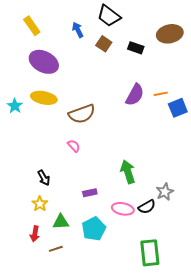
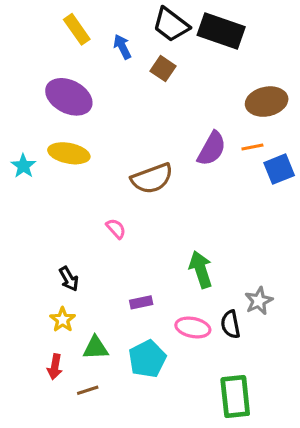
yellow rectangle: (32, 26) -> (77, 29), moved
brown ellipse: (170, 34) -> (267, 102), moved
black rectangle: (136, 48) -> (221, 31), moved, size x1.8
brown semicircle: (82, 114) -> (152, 178), moved
black semicircle: (147, 207) -> (230, 324), turned 108

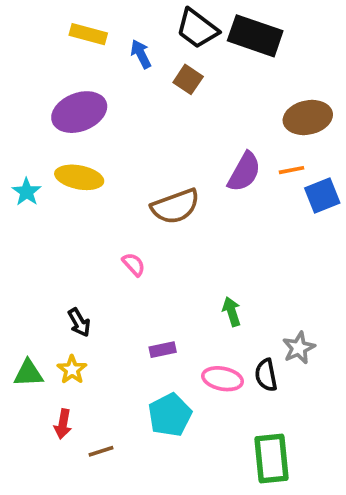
yellow rectangle: (77, 29) -> (88, 34), turned -40
purple ellipse: (69, 97) -> (79, 112), turned -48
green arrow: (201, 269) -> (232, 312), size x0.7
green triangle: (96, 348) -> (28, 373), moved

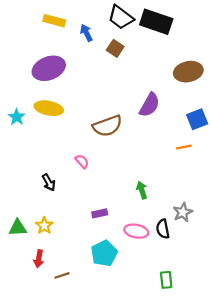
orange line: (291, 170) -> (184, 147), moved
black arrow: (79, 322) -> (49, 182), moved
green rectangle: (272, 459) -> (166, 280), size x0.6

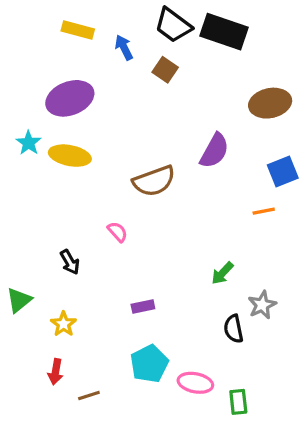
cyan star: (17, 117) -> (29, 143), moved
green arrow: (142, 190) -> (222, 273), moved, turned -119
green triangle: (18, 228) -> (19, 300), moved, turned -36
pink ellipse: (136, 231) -> (195, 383), moved

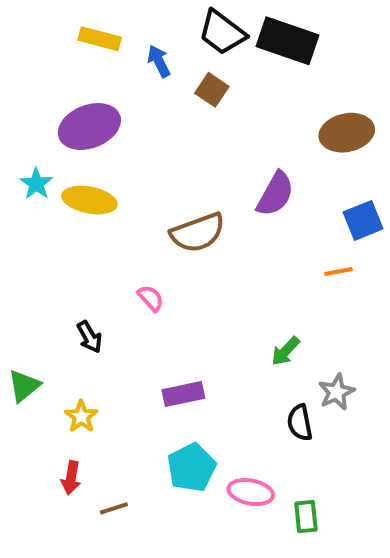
purple rectangle: (143, 307) -> (183, 394), size x1.4

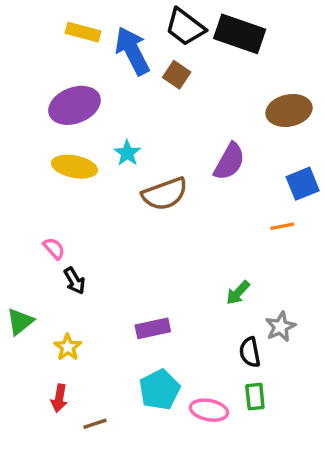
blue arrow: (159, 61) -> (132, 51), size x1.8
cyan star: (36, 184) -> (127, 153), moved
pink semicircle: (151, 298) -> (54, 248), moved
green rectangle: (306, 517) -> (255, 397), moved

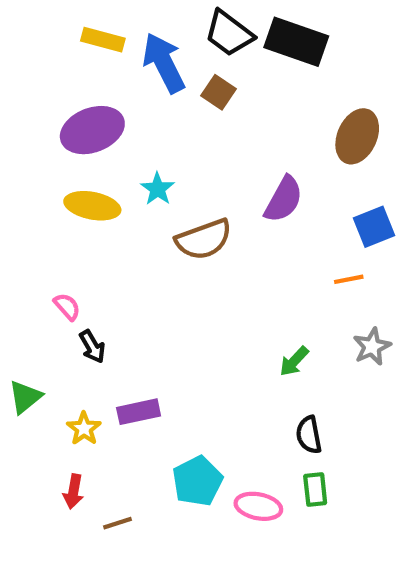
brown ellipse: (289, 110) -> (357, 136), turned -54
gray star: (280, 327) -> (372, 347), moved
purple rectangle: (153, 328) -> (139, 412), moved

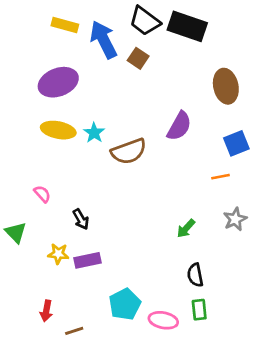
brown ellipse: (357, 136) -> (226, 86), turned -36
cyan star: (157, 189) -> (94, 133), moved
black arrow: (92, 347) -> (81, 219), moved
green triangle: (25, 397) -> (16, 232), moved, turned -35
yellow star: (84, 429) -> (58, 254), moved, turned -30

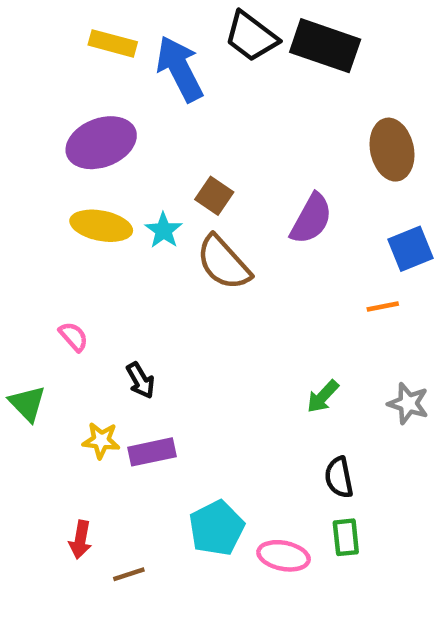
brown square: (138, 58) -> (214, 196), moved
brown semicircle: (129, 151) -> (224, 263), turned 68
gray star: (235, 219) -> (408, 403), moved, turned -30

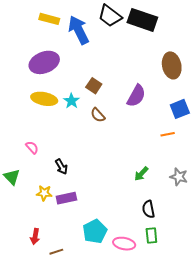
brown semicircle: (224, 263) -> (98, 115), size x0.6

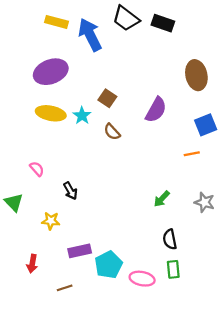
black rectangle: (142, 20) -> (163, 23), size x0.7
purple rectangle: (66, 198) -> (80, 251), moved
red arrow: (35, 236) -> (32, 264), moved

